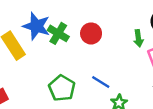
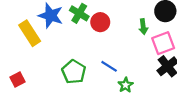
green cross: (58, 33) -> (79, 13), moved

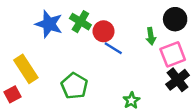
yellow rectangle: (30, 33) -> (26, 69), moved
blue line: (109, 66) -> (113, 48), moved

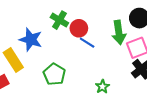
blue star: (49, 24) -> (31, 40), moved
green arrow: (151, 36) -> (119, 32), size x1.6

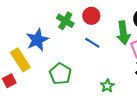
red circle: (79, 28) -> (91, 16), moved
blue star: (31, 40) -> (37, 40), turned 30

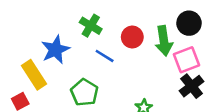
red circle: (91, 16) -> (132, 37), moved
blue line: (92, 43) -> (105, 56), moved

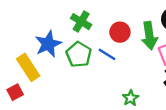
blue line: (105, 56) -> (107, 54), moved
green pentagon: (84, 92) -> (79, 54), moved

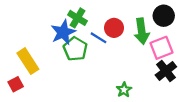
blue star: (48, 44) -> (63, 32), moved
blue line: (107, 54) -> (99, 38), moved

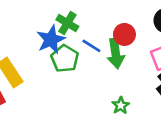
red circle: (114, 28) -> (124, 34), moved
green arrow: (142, 31) -> (116, 53), moved

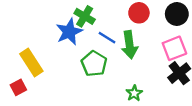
red circle: (124, 34) -> (139, 13), moved
green pentagon: (65, 59) -> (94, 64), moved

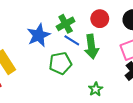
green cross: (85, 16) -> (66, 24), moved, turned 30
green pentagon: (94, 64) -> (60, 63), turned 30

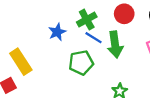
blue star: (39, 35) -> (57, 32), size x0.7

